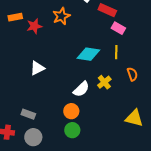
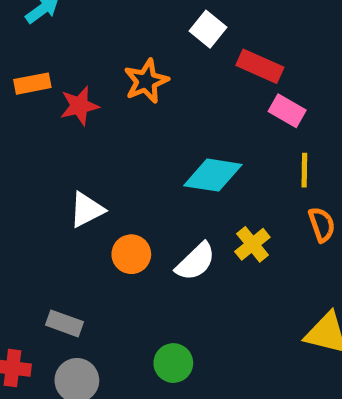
yellow line: (116, 52) -> (304, 170), moved
orange circle: (71, 111) -> (131, 254), moved

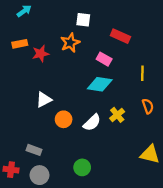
white square: (208, 29) -> (83, 20), moved, turned -32
pink rectangle: (287, 111) -> (104, 59), moved
yellow line: (304, 170) -> (142, 73), moved

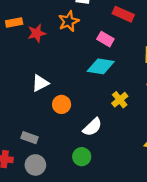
white semicircle: (92, 123) -> (92, 127), moved

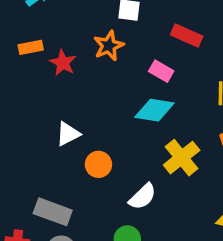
red star: (37, 33) -> (63, 63), turned -30
yellow cross: (120, 100) -> (182, 158), size x1.5
gray rectangle: (29, 138) -> (53, 212), size x1.5

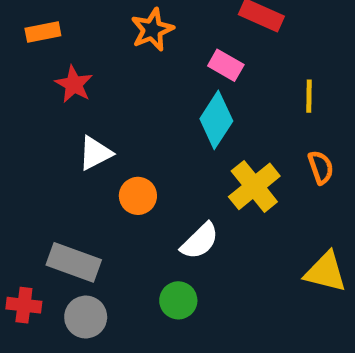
red star: (63, 63) -> (74, 84), moved
cyan diamond: (154, 110) -> (216, 120), turned -66

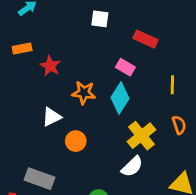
orange star: (152, 30) -> (84, 93), moved, turned 30
red star: (74, 84) -> (50, 66), moved
white semicircle: (200, 241) -> (132, 167), moved

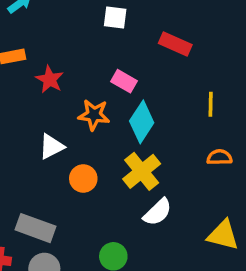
pink rectangle: (125, 67) -> (124, 81), moved
orange semicircle: (179, 125) -> (219, 157), turned -72
yellow cross: (141, 136) -> (142, 171), moved

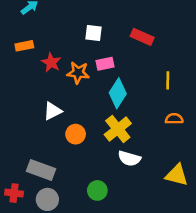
white square: (115, 18) -> (93, 33), moved
pink rectangle: (124, 81) -> (105, 64), turned -42
orange star: (94, 115) -> (78, 73), moved
white semicircle: (158, 212) -> (129, 158), turned 60

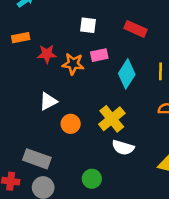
red star: (51, 62) -> (47, 54), turned -30
cyan diamond: (118, 93) -> (127, 74), moved

